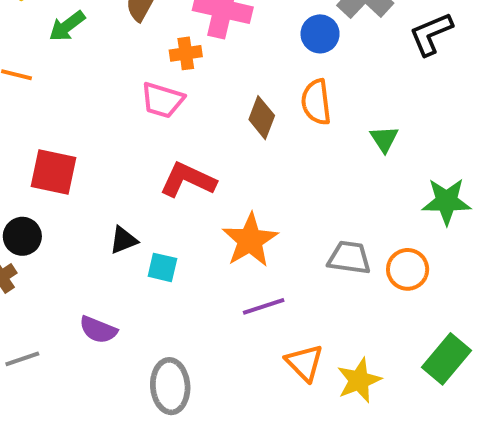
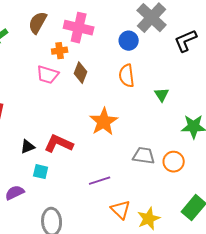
brown diamond: (262, 118) -> (81, 73), moved
red L-shape: (188, 180) -> (59, 144), moved
orange star: (250, 240) -> (104, 122), moved
cyan square: (162, 267) -> (41, 172), moved
purple semicircle: (98, 330) -> (15, 193), turned 132

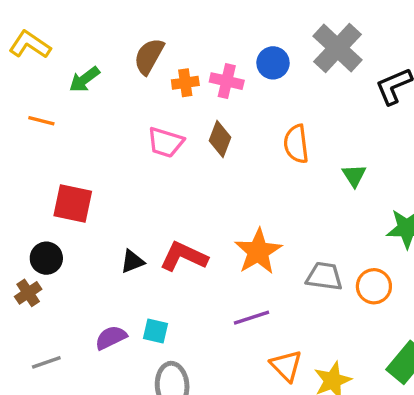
pink cross: (79, 28) -> (227, 81), moved, size x0.7
blue circle: (129, 41) -> (273, 63), moved
orange cross: (60, 51) -> (185, 83), moved
orange star: (104, 122) -> (258, 252), moved
cyan square: (41, 172) -> (156, 331), moved

